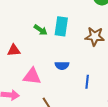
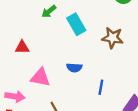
cyan rectangle: (61, 26) -> (76, 24), turned -42
green arrow: (41, 30) -> (49, 11), moved, turned 104

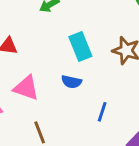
cyan rectangle: (76, 24) -> (80, 46), moved

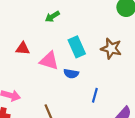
pink triangle: (26, 88) -> (49, 61), moved

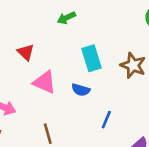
red triangle: (23, 49) -> (26, 52), turned 32
pink triangle: (49, 61) -> (45, 82), moved

